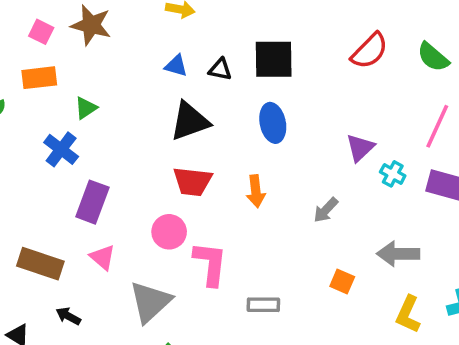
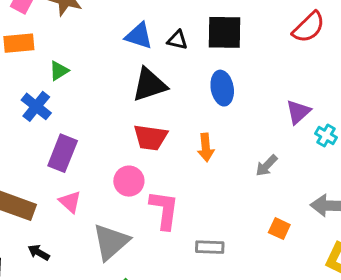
blue triangle: (176, 66) -> (139, 36), size x1.4

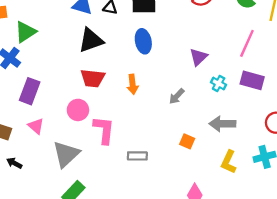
green triangle: (59, 71) -> (25, 32), size x1.5
cyan cross: (326, 136) -> (219, 83), moved

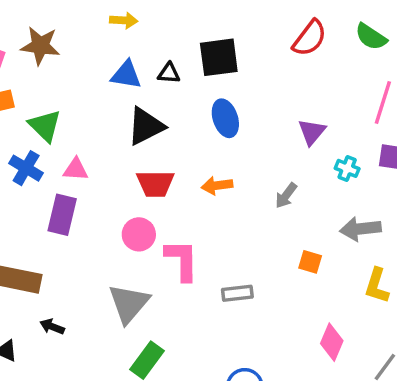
green triangle: (25, 32) -> (45, 126), turned -35
orange arrow: (133, 84) -> (217, 186), turned 96
pink triangle: (36, 126) -> (76, 169), moved, turned -30

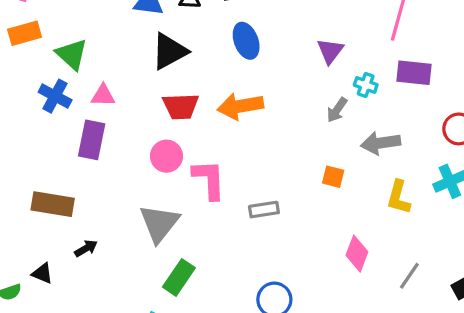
orange arrow: (217, 186) -> (240, 106), size x1.5
gray arrow: (286, 195) -> (337, 110), moved
black arrow: (52, 327) -> (86, 248), turned 130

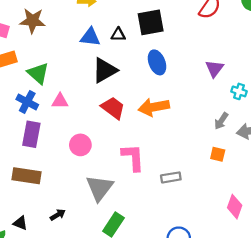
red trapezoid: (181, 106) -> (113, 108), turned -140
gray arrow: (337, 110) -> (221, 121), moved
purple rectangle: (92, 140) -> (31, 134), moved
pink circle: (167, 156) -> (80, 145), moved
black arrow: (86, 248) -> (58, 215), moved

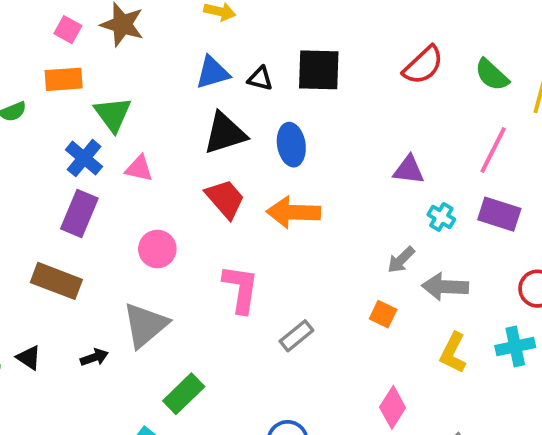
blue triangle: (90, 37) -> (213, 73), turned -35
blue ellipse: (157, 62) -> (291, 145), moved
purple triangle: (214, 69) -> (409, 170), turned 48
gray rectangle: (171, 177) -> (296, 336), turned -42
gray triangle: (100, 188) -> (145, 325), moved

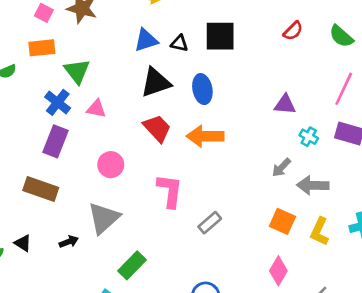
red semicircle: (423, 65) -> (293, 31), size x0.7
orange square: (383, 314) -> (282, 221), moved, size x1.4

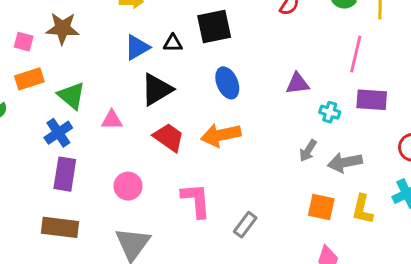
blue ellipse: (202, 89) -> (227, 83), moved
blue cross: (58, 102) -> (58, 133), turned 30
pink triangle: (96, 109) -> (112, 120), moved

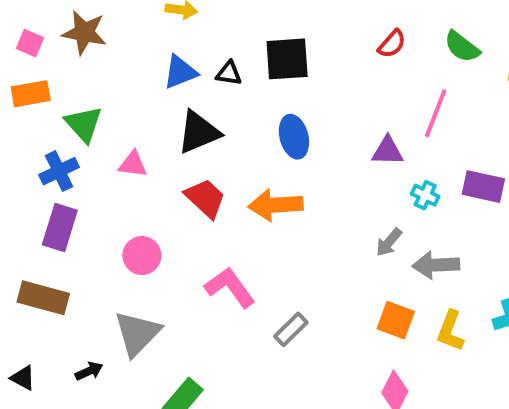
pink line: (356, 54) -> (436, 113), moved
pink L-shape: (196, 200) -> (230, 287), turned -39

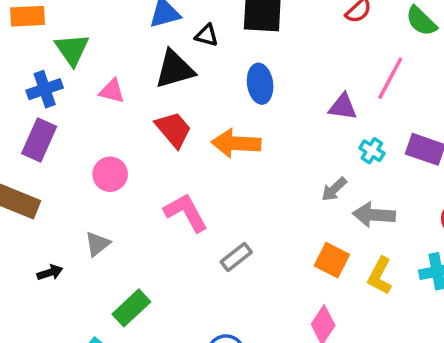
black triangle: (229, 73) -> (207, 35), moved
gray triangle: (137, 333) -> (97, 244), size x0.6

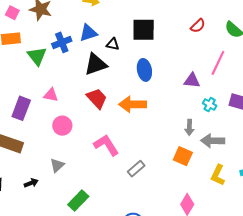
blue cross: (45, 89) -> (62, 42), moved
pink triangle: (112, 91) -> (51, 95), moved
gray arrow: (334, 189) -> (189, 127), turned -42
orange square: (332, 260) -> (183, 156), moved

